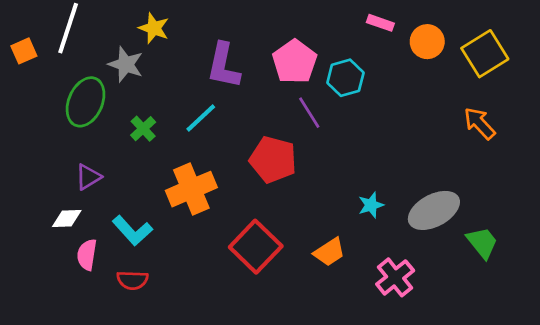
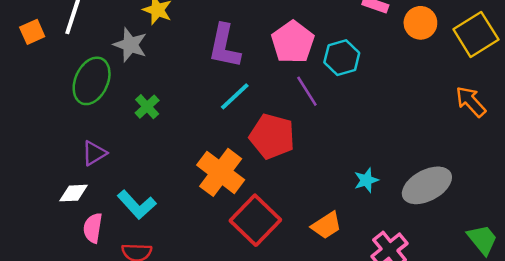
cyan line: (201, 118) -> (235, 96), moved
orange cross: (191, 189) -> (221, 172), moved, turned -30
green trapezoid: (482, 243) -> (482, 240), moved

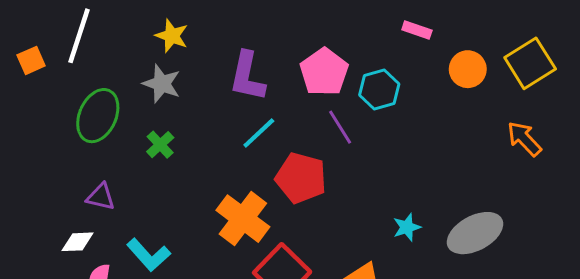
orange circle: (420, 23) -> (468, 69), moved
gray star: (130, 45) -> (162, 84), moved
purple triangle: (94, 153) -> (101, 197), turned 44

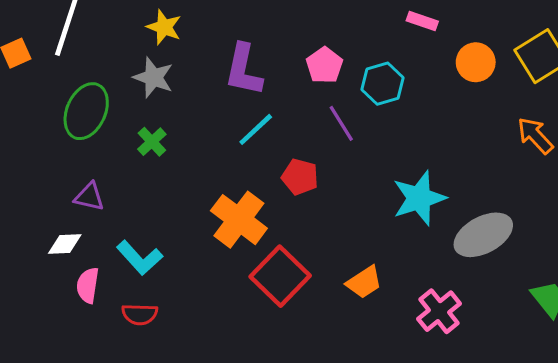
pink pentagon: (324, 72) -> (324, 65), size x0.7
red pentagon: (301, 178) -> (300, 177), size x0.7
cyan star: (407, 227) -> (419, 198), moved, size x1.8

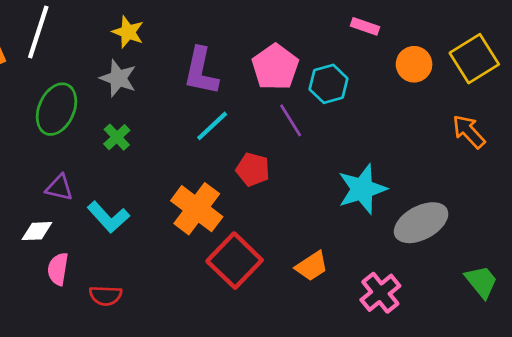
pink pentagon: (324, 65) -> (275, 67), size x1.4
cyan L-shape: (140, 258) -> (108, 217), moved

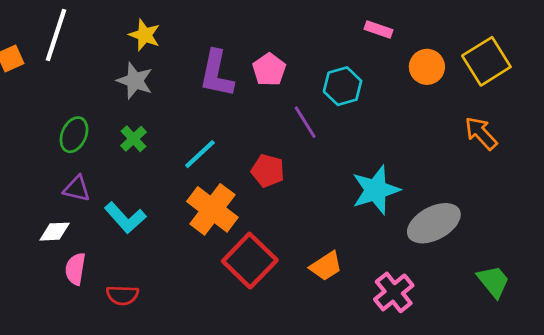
pink pentagon: (275, 67) -> (269, 70), moved, size x0.7
green ellipse: (56, 109) -> (74, 135), moved, size x0.7
cyan line: (212, 126) -> (200, 154), moved

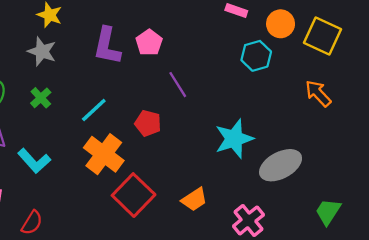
yellow square: (486, 61) -> (323, 36), turned -33
orange circle: (427, 67) -> (281, 24), moved
cyan hexagon: (343, 86) -> (256, 56), moved
green trapezoid: (493, 281) -> (328, 212), turned -108
red semicircle: (122, 295) -> (32, 223), turned -60

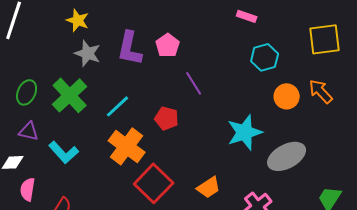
orange circle: (281, 24) -> (287, 96), moved
yellow square: (323, 36) -> (325, 39), turned -32
gray star: (42, 51) -> (88, 53), moved
green cross: (41, 98) -> (70, 95), size x1.8

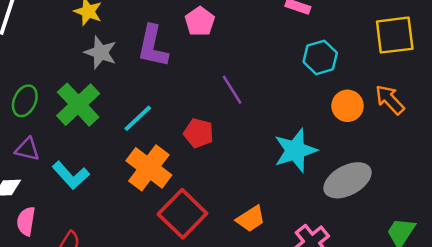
pink pentagon: (168, 45) -> (200, 21), moved

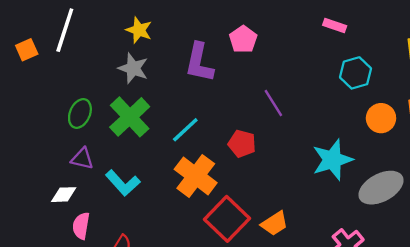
gray star: (101, 52) -> (133, 68), moved
orange trapezoid: (251, 219) -> (274, 223), moved

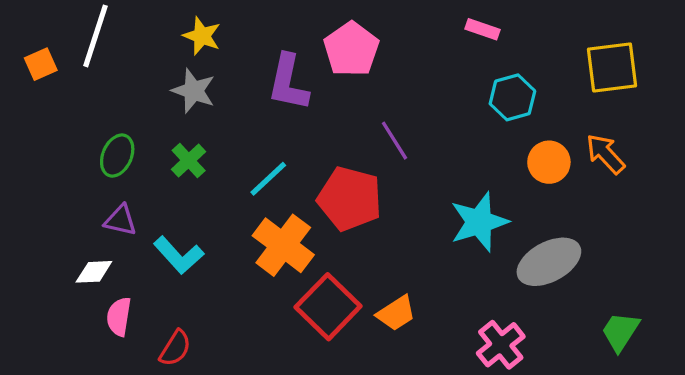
pink pentagon: (243, 39) -> (351, 49), size x1.4
green cross: (130, 117) -> (189, 160), size x0.6
red pentagon: (242, 144) -> (350, 199), size x1.6

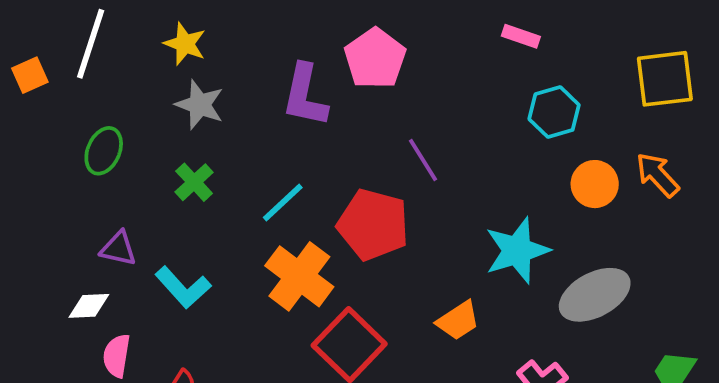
yellow star: (202, 36) -> (185, 44), moved
green ellipse: (117, 156) -> (104, 151), moved
orange trapezoid: (396, 313) -> (458, 321), moved

